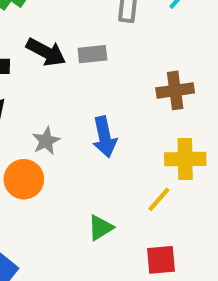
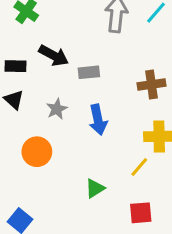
gray rectangle: (92, 54) -> (89, 72), moved
gray star: (46, 141) -> (57, 109), moved

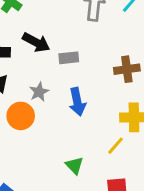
orange circle: (37, 152) -> (21, 116), moved
green triangle: (95, 188) -> (74, 165), turned -42

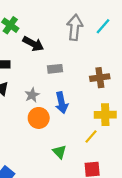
black arrow: (36, 42) -> (33, 44), moved
orange circle: (21, 116) -> (39, 118), moved

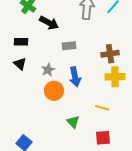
yellow cross: (105, 115) -> (115, 77), moved
yellow line: (91, 137) -> (102, 108), turned 64

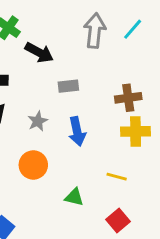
orange circle: (54, 91) -> (33, 165), moved
green triangle: (73, 122) -> (74, 197), turned -32
red square: (103, 138) -> (118, 220), turned -35

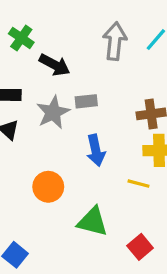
gray star: (38, 121) -> (53, 112), moved, size x1.5
yellow line: (117, 177) -> (138, 184), moved
green triangle: (74, 197) -> (93, 222), size x1.5

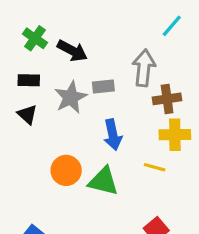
green cross: (21, 38) -> (35, 38), moved
gray arrow: (115, 41) -> (144, 68), moved
green triangle: (93, 222) -> (103, 181), moved

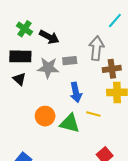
black rectangle: (29, 80) -> (20, 56), size x1.5
gray star: (71, 97) -> (48, 68), turned 30
yellow line: (155, 167) -> (93, 114), moved

